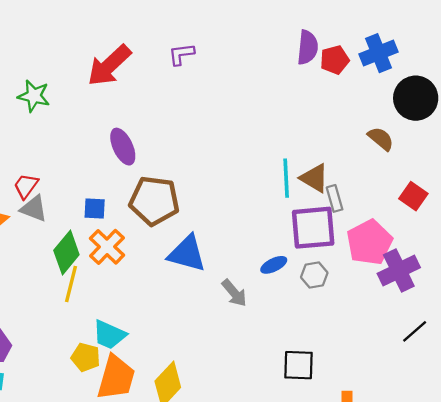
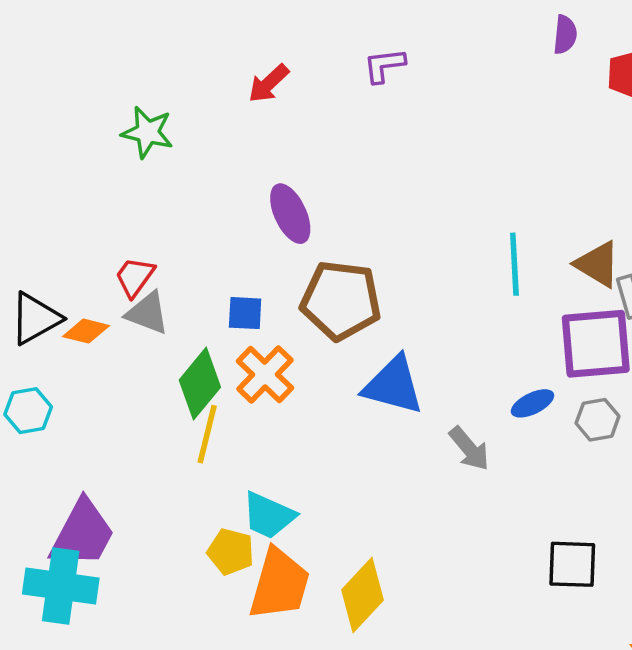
purple semicircle: (308, 47) -> (565, 35), moved, size x0.7
red arrow: (109, 65) -> (269, 83), size x0.6
cyan line: (286, 178) -> (514, 264), moved

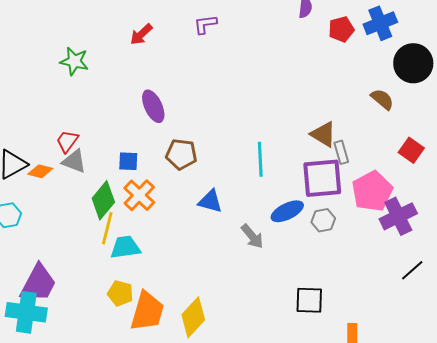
cyan line: (514, 264) -> (260, 159), moved
brown pentagon: (341, 300) -> (181, 154), size x0.7
blue triangle: (393, 385) -> (210, 201), size x0.7
blue ellipse: (532, 403) -> (287, 211), size x1.4
cyan trapezoid: (269, 515) -> (125, 247), moved, turned 148

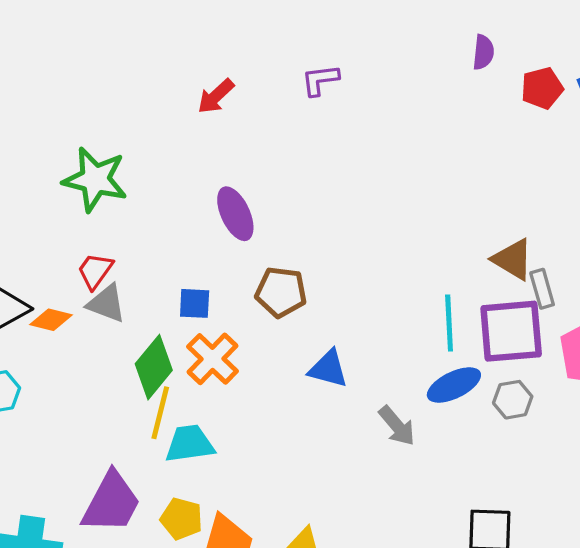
green star: (74, 61) -> (95, 179), moved, size x1.4
cyan line: (260, 159) -> (449, 323), moved
purple trapezoid: (38, 283) -> (111, 502), moved

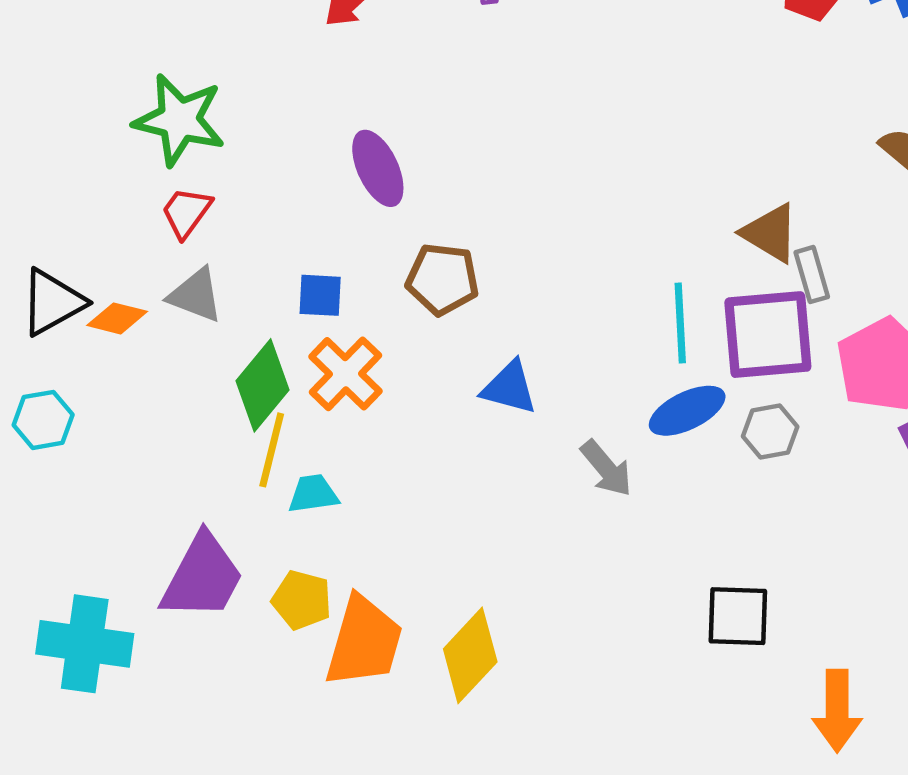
red trapezoid: (95, 271) -> (186, 212), moved
cyan trapezoid: (190, 444) -> (313, 494), size x0.7

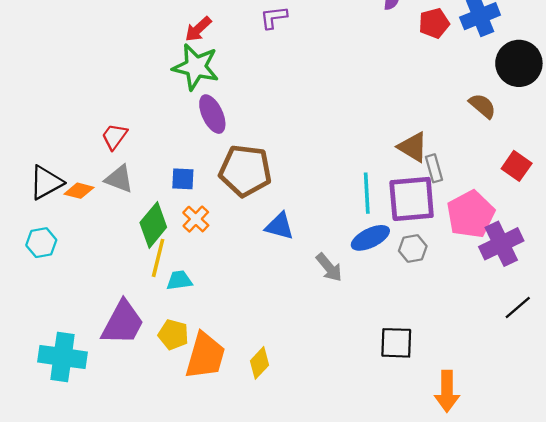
green star: (179, 120) -> (196, 67), moved
brown pentagon: (442, 279) -> (245, 171), size x1.4
orange cross: (346, 374) -> (196, 219), size x0.7
yellow diamond: (470, 655) -> (259, 363), size x0.7

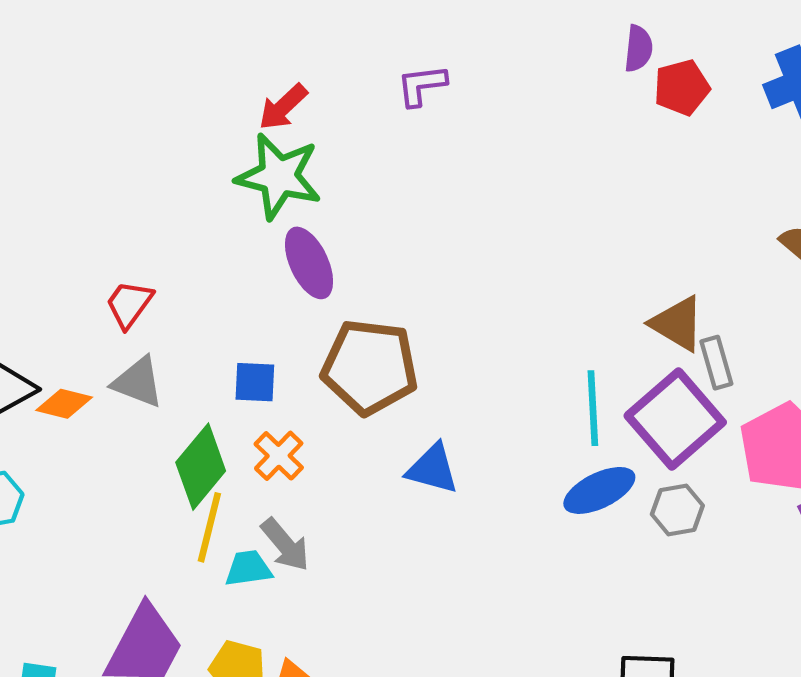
red pentagon: (434, 23) -> (682, 87), moved
purple square: (412, 199) -> (675, 419), turned -36
gray arrow: (329, 267) -> (285, 545), moved

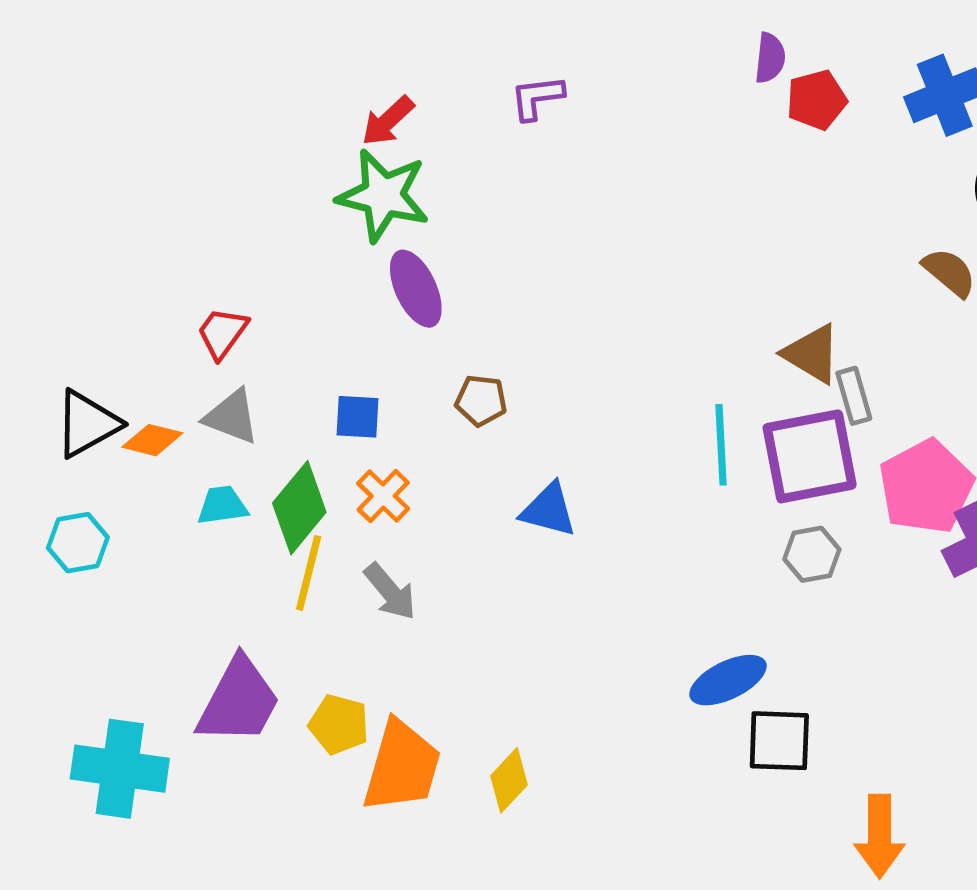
brown pentagon: (370, 367) -> (481, 400), size x0.5
purple square: (675, 419) -> (810, 456), turned 30
blue ellipse: (599, 490) -> (728, 680), moved
cyan trapezoid: (248, 568) -> (222, 505), moved

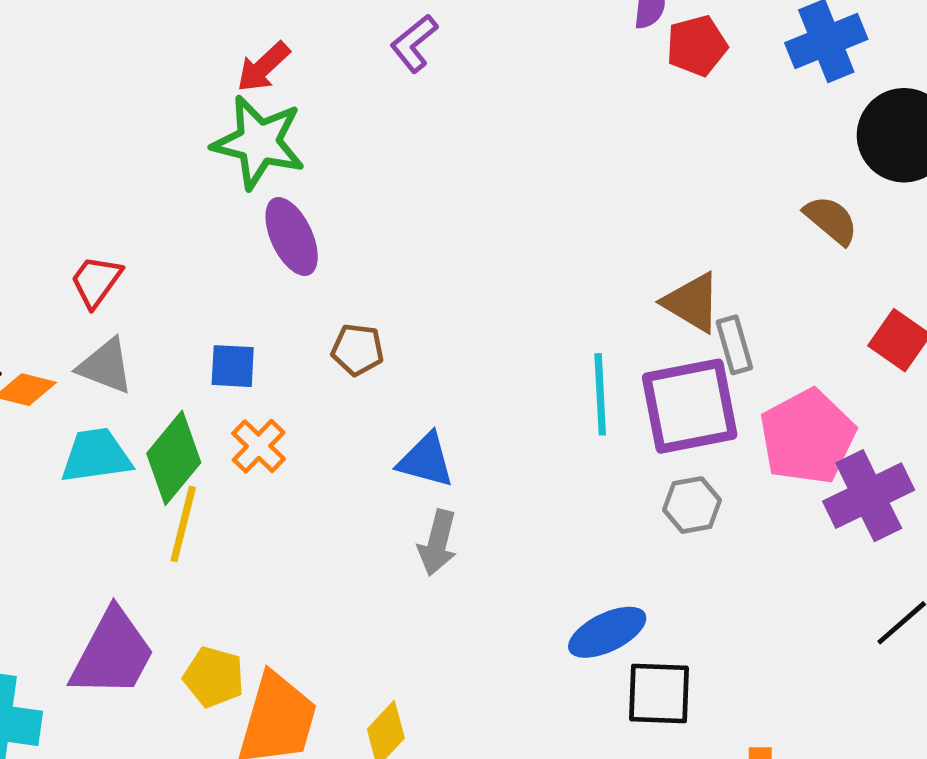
purple L-shape: (537, 98) -> (414, 43), turned -32
cyan trapezoid: (222, 505) -> (96, 456), size x1.4
gray arrow: (390, 592) -> (438, 543), moved, turned 54

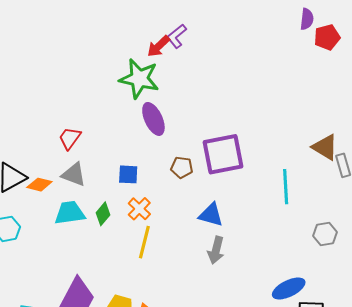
purple L-shape: (414, 43) -> (177, 36), moved
red arrow: (263, 67) -> (158, 46), moved
purple square: (690, 406) -> (223, 154), moved
green diamond: (174, 458) -> (103, 214), size x0.6
yellow line: (183, 524) -> (144, 242), moved

